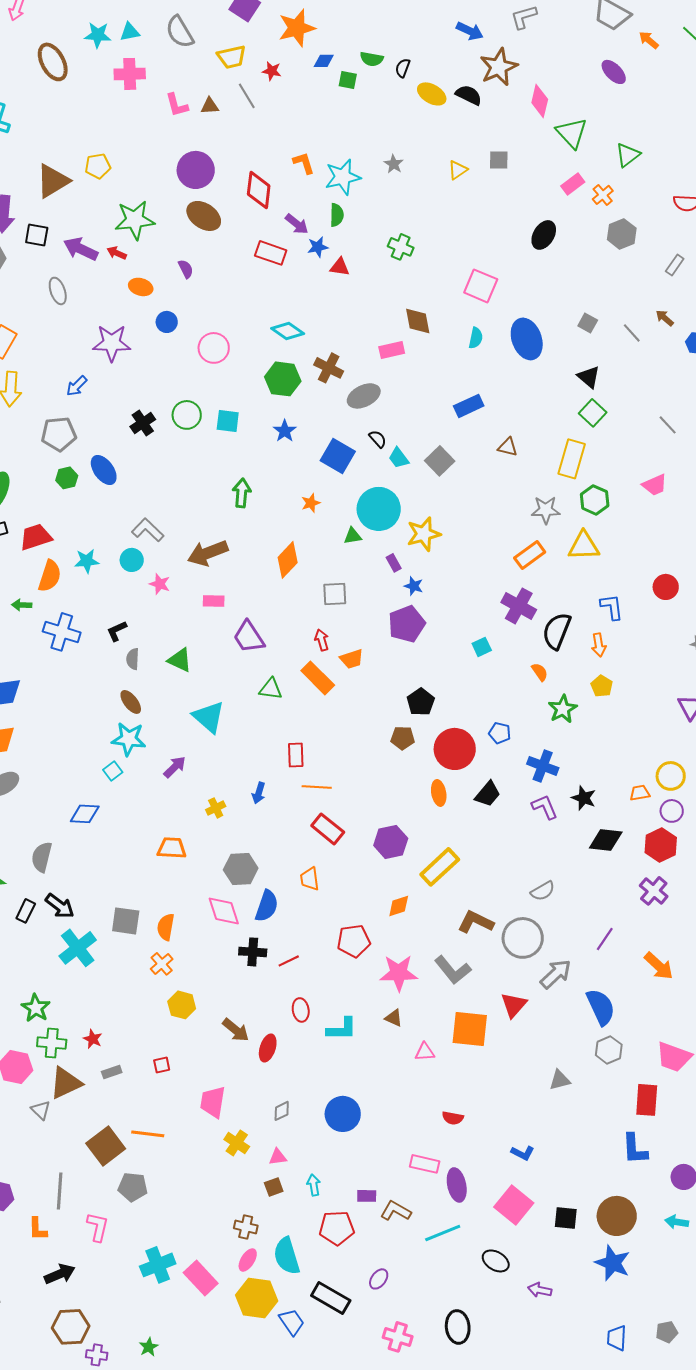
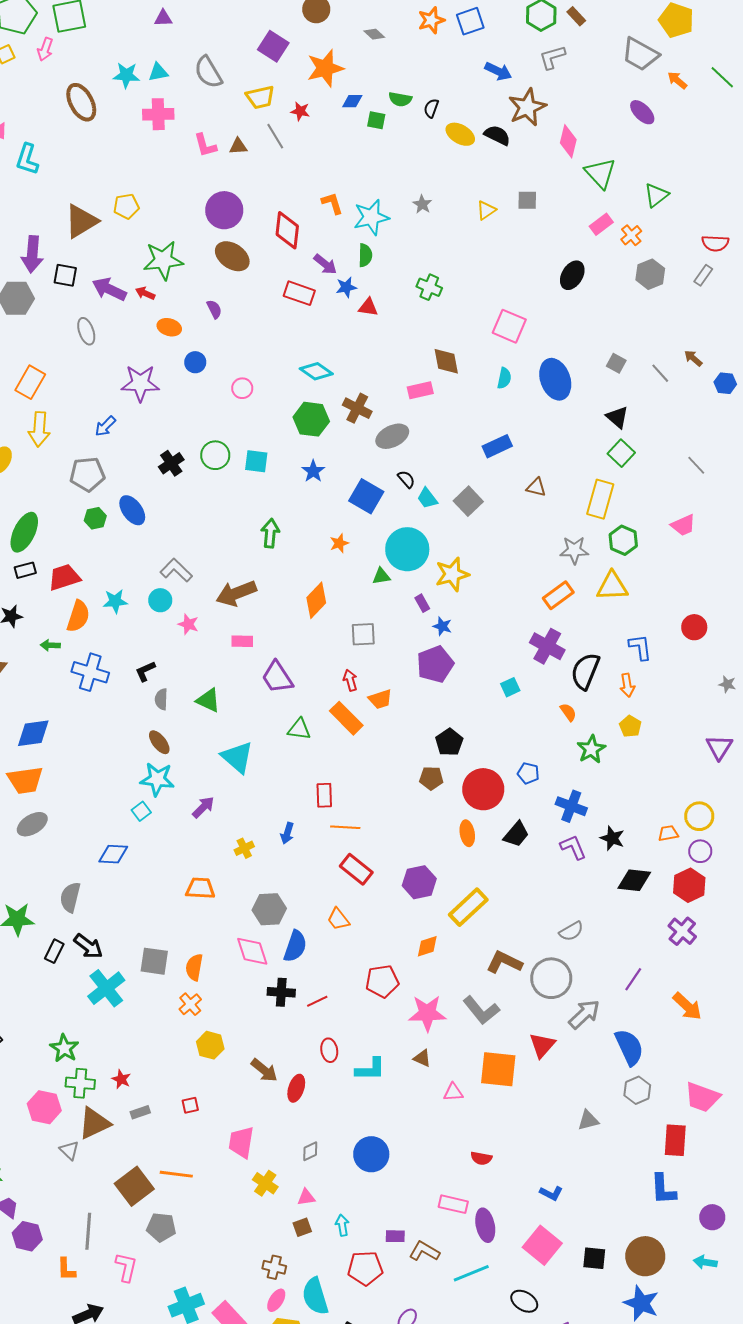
gray rectangle: (675, 265) -> (703, 275), moved
pink circle: (214, 348) -> (242, 388), size x0.7
orange trapezoid: (310, 879) -> (338, 919), turned -30

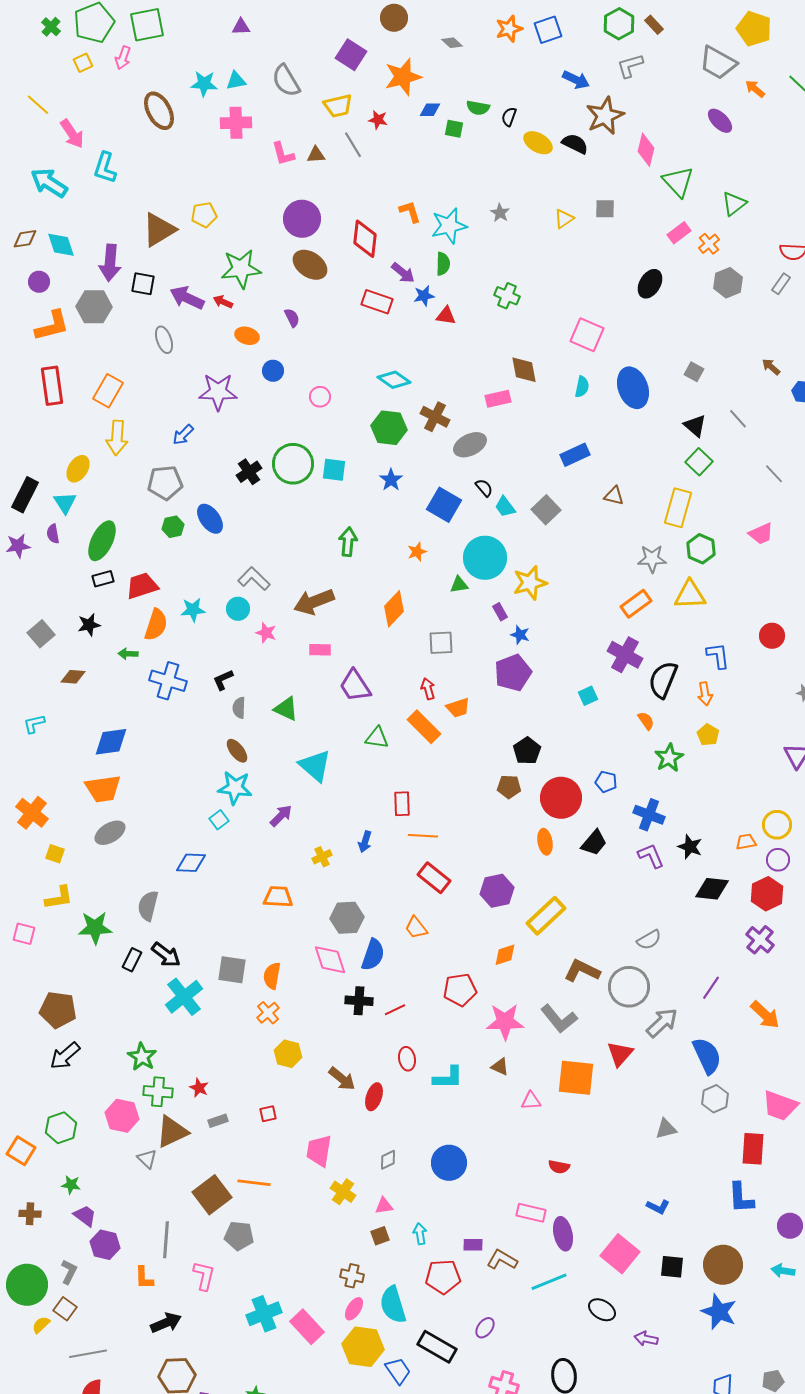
gray line: (660, 373) -> (738, 419), moved
green circle: (215, 455) -> (293, 464), size x1.4
blue L-shape: (551, 1193) -> (658, 1207), moved

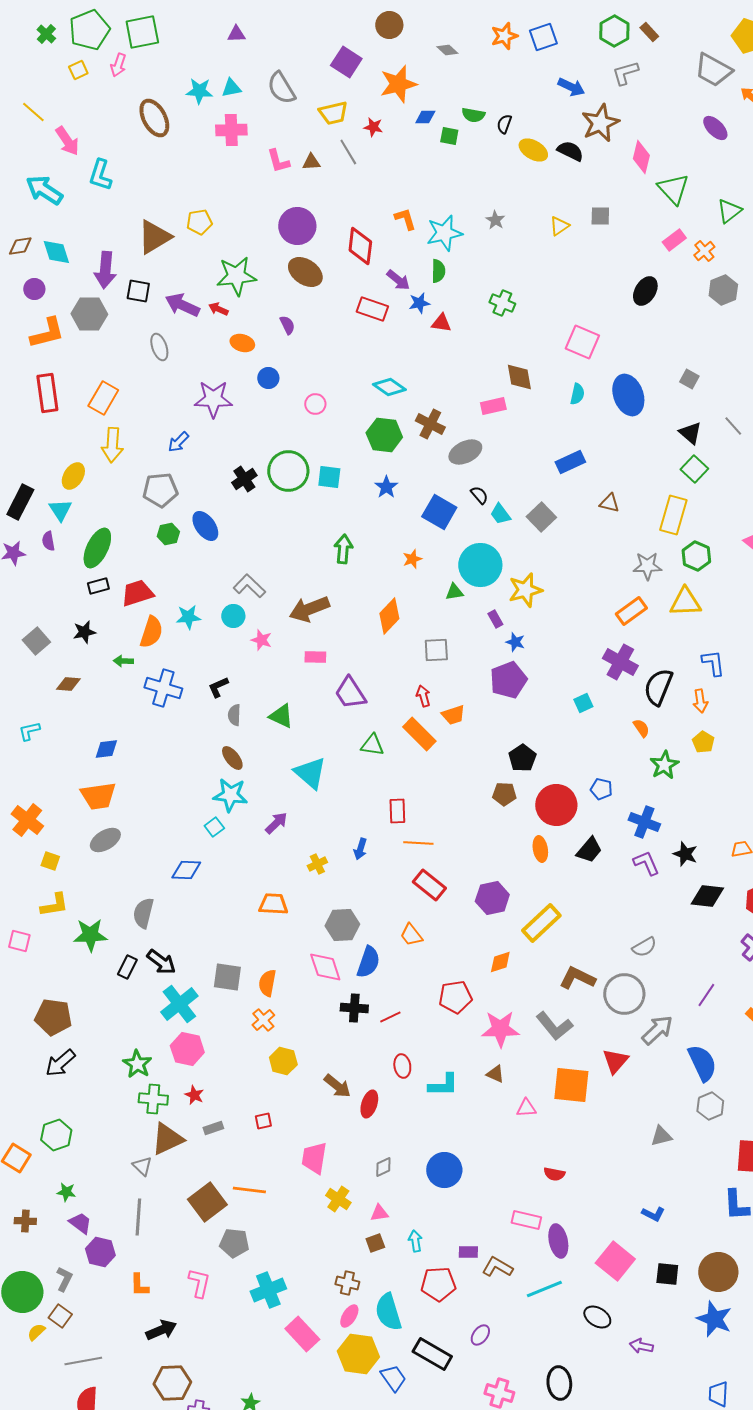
blue diamond: (111, 742) -> (106, 749), size x0.7
pink hexagon: (122, 1116) -> (187, 1049), moved
gray line: (166, 1240) -> (138, 1217), moved
cyan cross: (264, 1314) -> (268, 1290), moved

